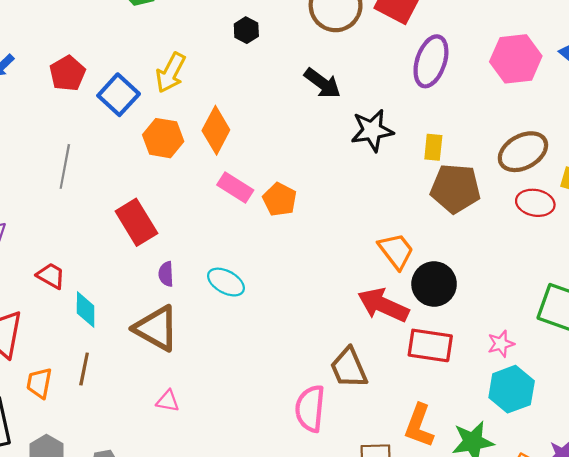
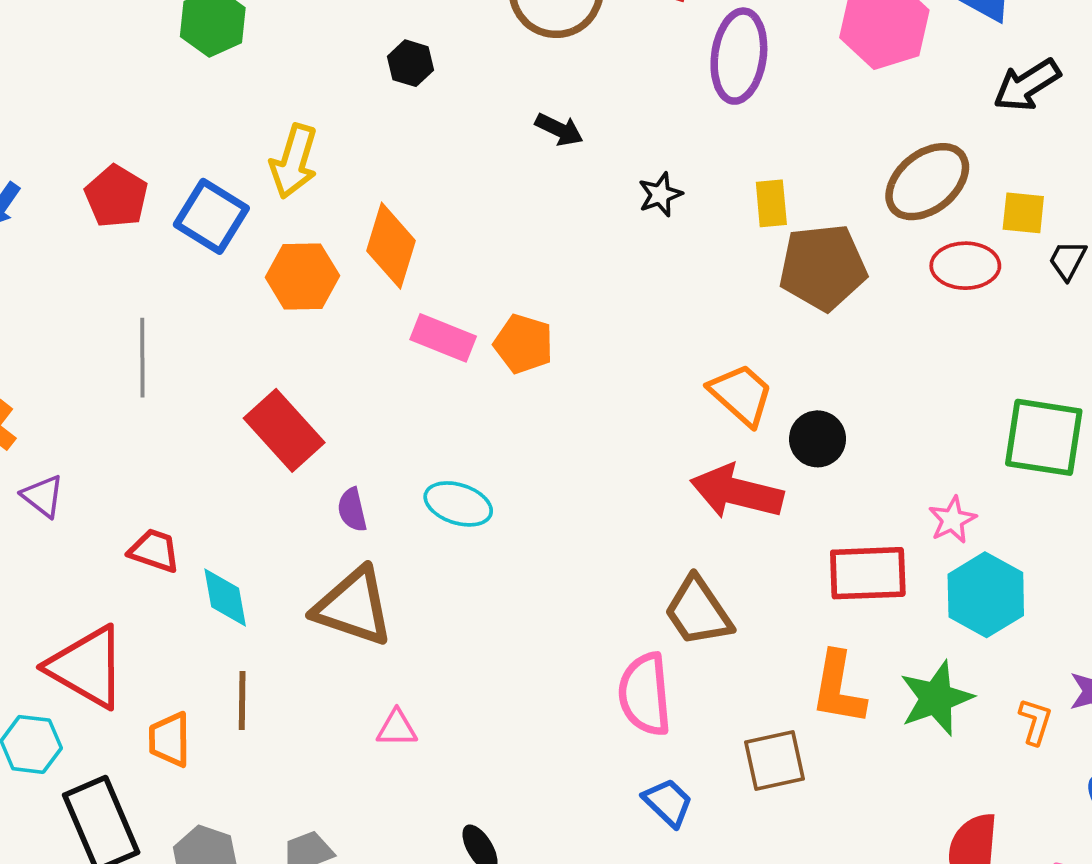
black arrow: (322, 83) -> (559, 130), size x0.7
black star: (372, 130) -> (660, 194), size x0.6
black circle: (434, 284) -> (818, 439), size x0.7
red rectangle: (430, 345) -> (868, 573), moved

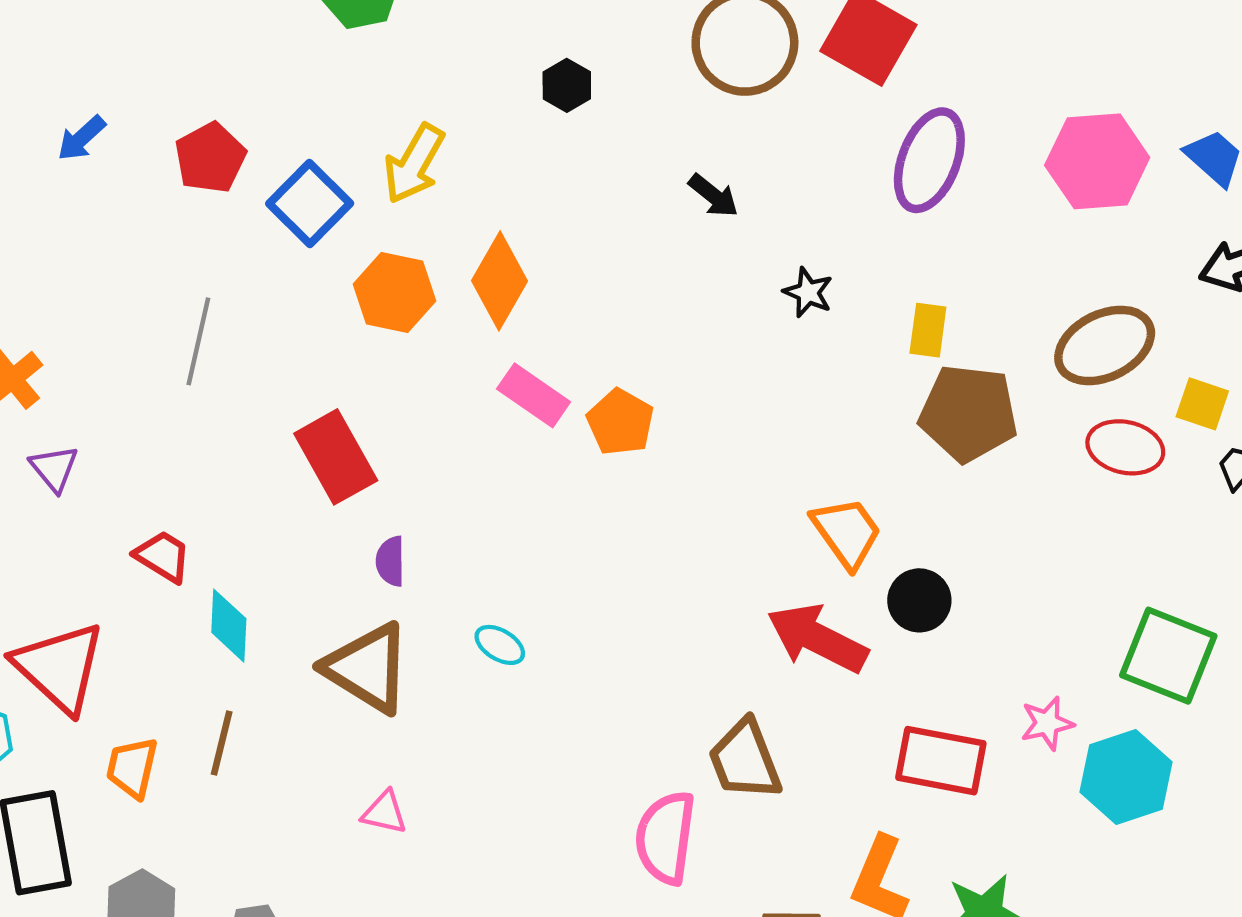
black star: (660, 194) -> (808, 292), turned 30
cyan ellipse: (458, 504) -> (500, 645), moved, size x0.7
cyan hexagon: (986, 595) -> (1126, 777), moved

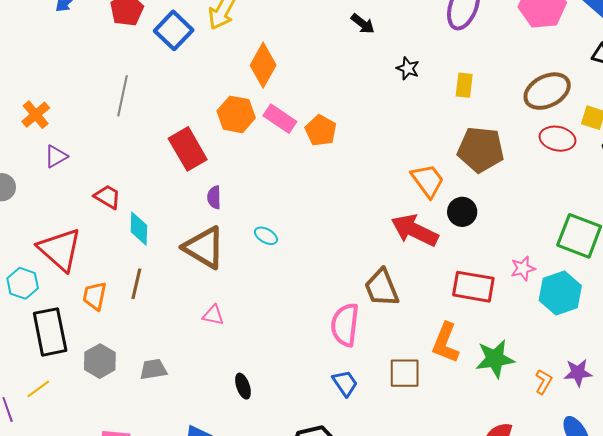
orange hexagon: (395, 293) -> (236, 114), moved
brown pentagon: (968, 413) -> (481, 150), moved
purple triangle: (54, 468) -> (56, 156), turned 40

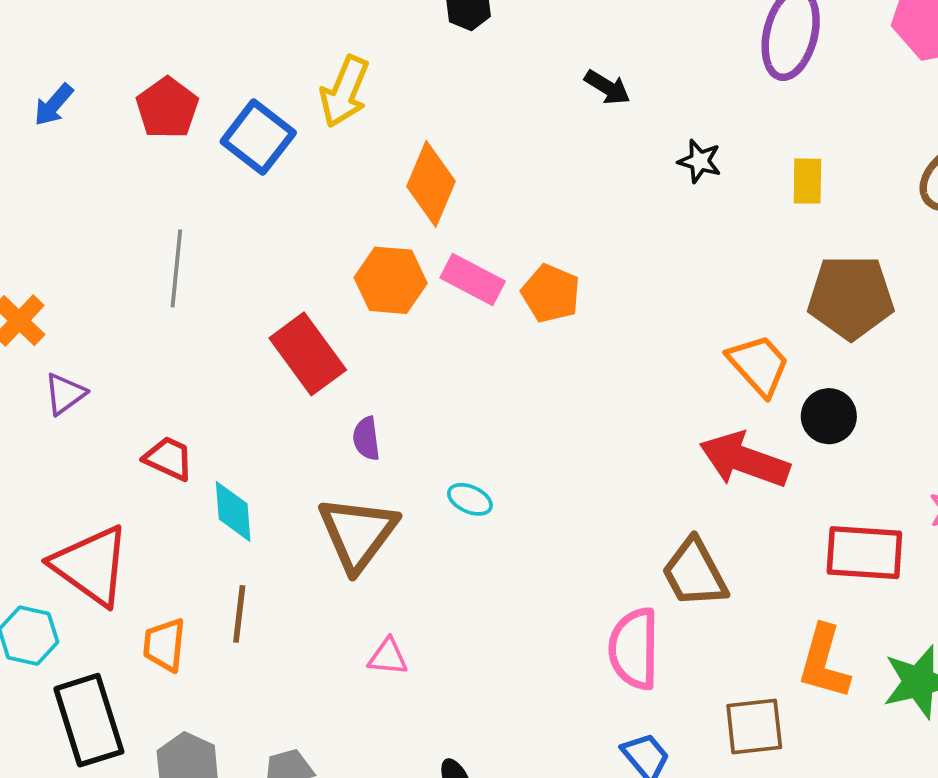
brown triangle: (204, 248) -> (358, 533), turned 42

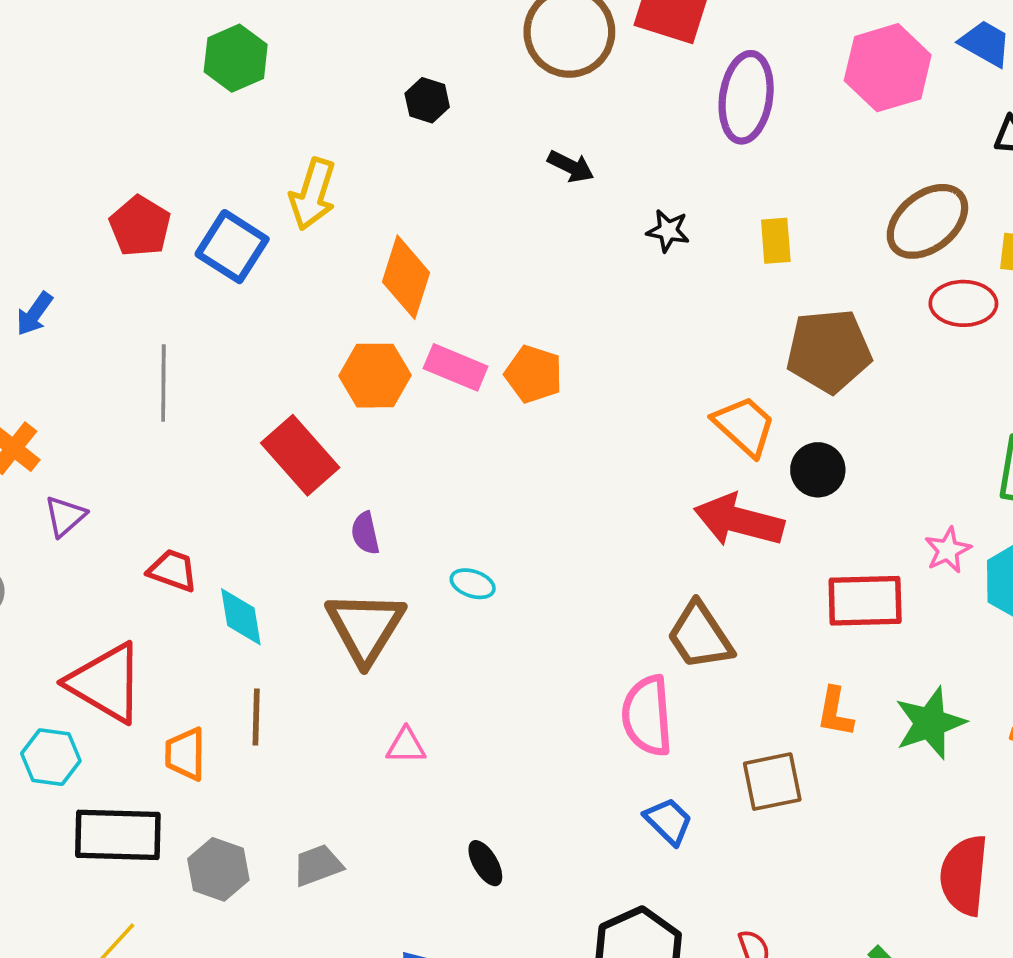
blue arrow: (54, 105) -> (34, 314), moved
orange L-shape: (824, 662) -> (835, 712), size x0.7
black rectangle: (89, 720) -> (118, 835), turned -66

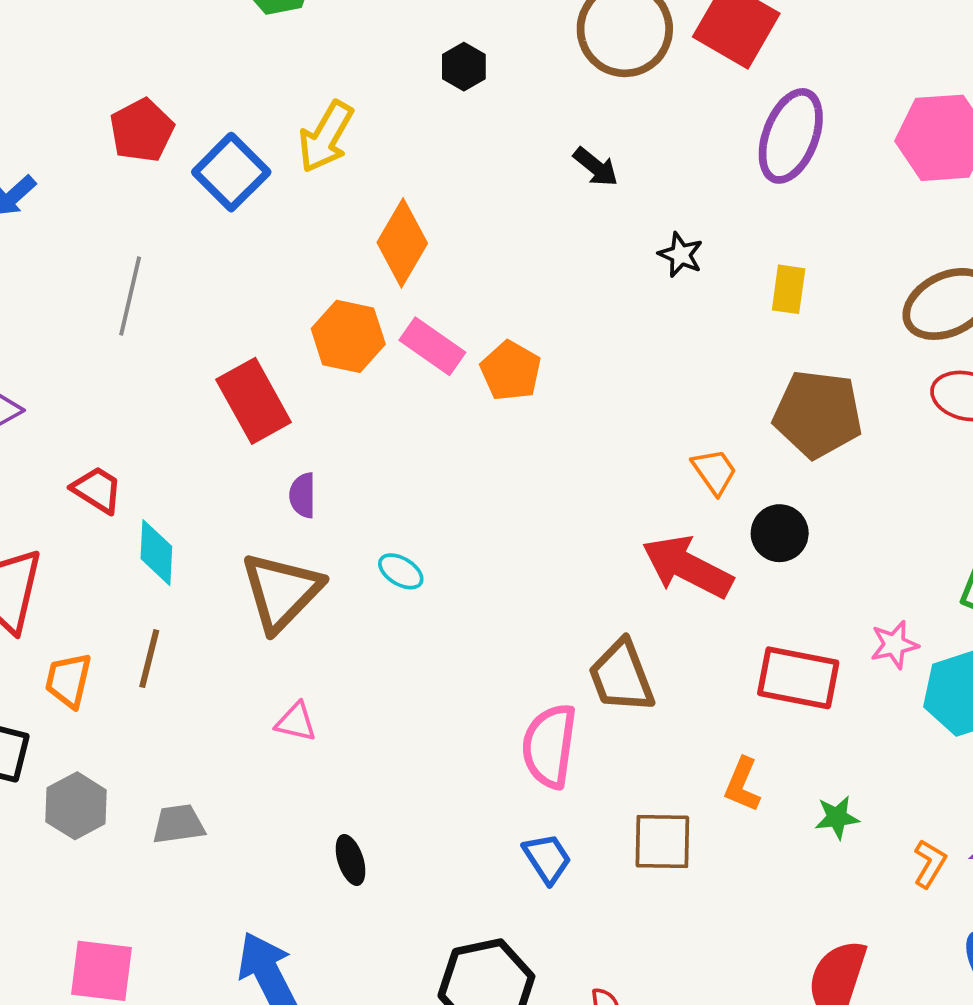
orange trapezoid: (744, 426) -> (714, 471), size x0.7
green star: (930, 723) -> (837, 817), size x0.6

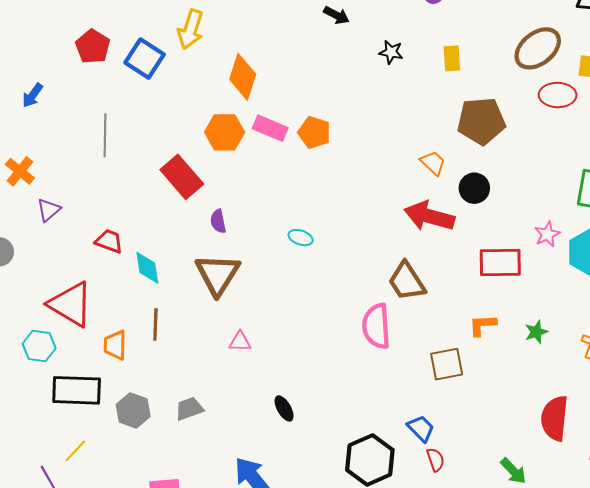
cyan ellipse: (401, 571) -> (301, 238), moved
orange L-shape: (742, 785) -> (483, 325), turned 76
blue trapezoid: (547, 858) -> (421, 428), moved

